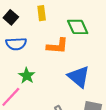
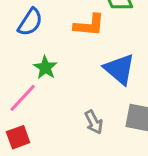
blue semicircle: (16, 44) -> (30, 22), turned -54

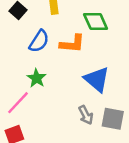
blue semicircle: (30, 22) -> (39, 41), moved
gray arrow: (94, 122) -> (86, 115), moved

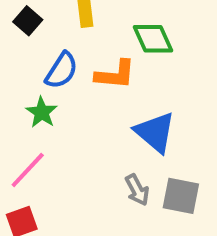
green star: (37, 78) -> (42, 112), moved

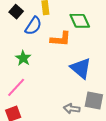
blue semicircle: (62, 71) -> (33, 26), moved
gray arrow: (137, 190) -> (72, 109), moved, turned 126

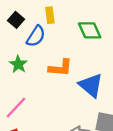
orange L-shape: (61, 39) -> (60, 68), moved
green star: (23, 58) -> (18, 64), moved

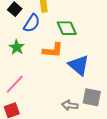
green diamond: (90, 30) -> (67, 28), moved

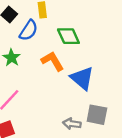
orange L-shape: (53, 50) -> (53, 61), turned -125

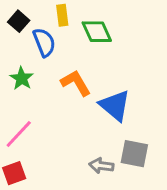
blue semicircle: (29, 30) -> (44, 42), turned -55
green diamond: (68, 36) -> (97, 32), moved

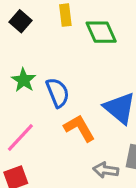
blue semicircle: (44, 42) -> (58, 93), moved
orange L-shape: (76, 83) -> (79, 128), moved

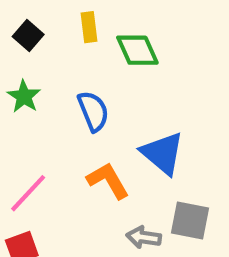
green star: (24, 80) -> (24, 96), moved
blue semicircle: (58, 93) -> (93, 111), moved

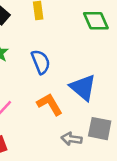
green diamond: (137, 50) -> (96, 21), moved

